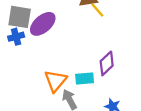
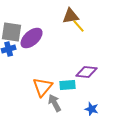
purple diamond: (107, 63) -> (87, 72), turned 50

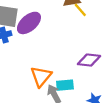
cyan rectangle: (68, 85) -> (65, 85), moved

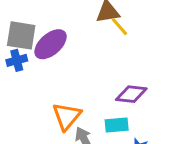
cyan rectangle: (65, 85) -> (117, 125), moved

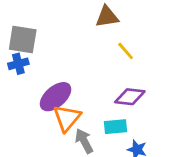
yellow line: (120, 27) -> (126, 51), moved
purple ellipse: (51, 44) -> (56, 97), moved

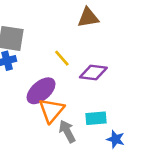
yellow line: (126, 51) -> (62, 58), moved
purple diamond: (130, 97) -> (93, 72), moved

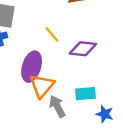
purple ellipse: (41, 91) -> (32, 67), turned -32

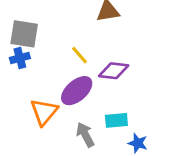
purple ellipse: (32, 67) -> (77, 91), moved, turned 32
orange triangle: (42, 86) -> (44, 112), moved

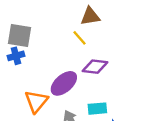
yellow line: (80, 55) -> (79, 38), moved

